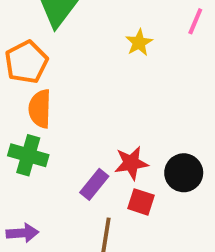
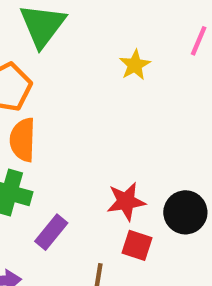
purple rectangle: (94, 184) -> (51, 232), moved

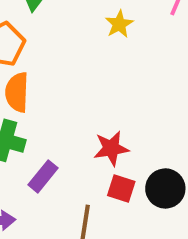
black circle: (185, 212) -> (165, 188), moved

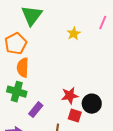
black circle: (165, 188) -> (92, 104), moved

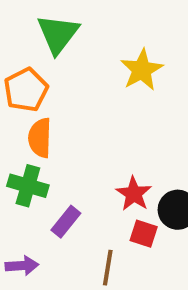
yellow star: (74, 34) -> (142, 70), size x1.5
red star: (70, 96) -> (134, 194), turned -30

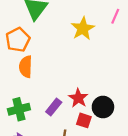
green cross: (28, 186) -> (19, 109), moved, turned -30
purple rectangle: (66, 222) -> (54, 107), moved

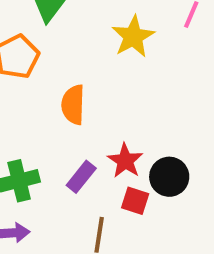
orange semicircle: (26, 67) -> (73, 105), moved

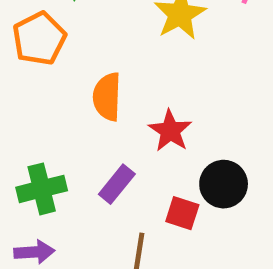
red star: (125, 161) -> (170, 131), moved

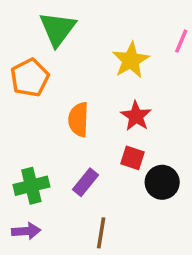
red star: (170, 131) -> (136, 116), moved
red square: (182, 213) -> (133, 158), moved

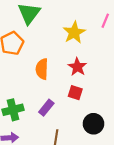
black circle: (162, 182) -> (93, 124), moved

